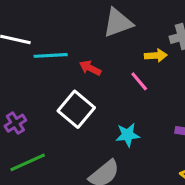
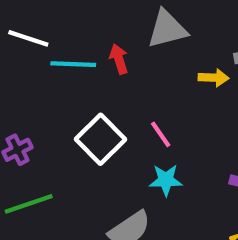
red arrow: (90, 68) -> (119, 59), moved, turned 40
pink line: (139, 81) -> (161, 134), moved

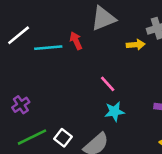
white line: (28, 38) -> (19, 35), turned -50
white square: (100, 139) -> (63, 138), moved, size x0.6

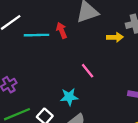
cyan star: (114, 112) -> (69, 97), moved

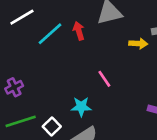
cyan line: (36, 35) -> (50, 34), turned -45

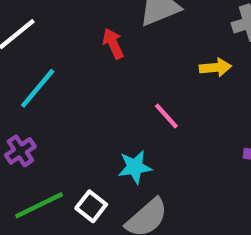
cyan line: (50, 34) -> (38, 88), moved
yellow arrow: (138, 44) -> (215, 67), moved

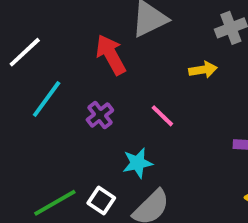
red arrow: (113, 44) -> (111, 55), size x1.5
purple cross: (20, 151) -> (100, 115), moved

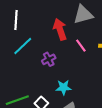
white line: (25, 52) -> (16, 20), turned -54
pink line: (162, 116) -> (81, 46), moved

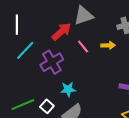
red arrow: (60, 29) -> (61, 32), turned 70
purple cross: (49, 59) -> (52, 62), size x1.6

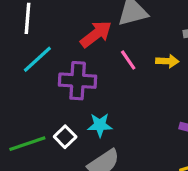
purple cross: (52, 62) -> (78, 81), turned 30
white square: (47, 106) -> (65, 137), moved

